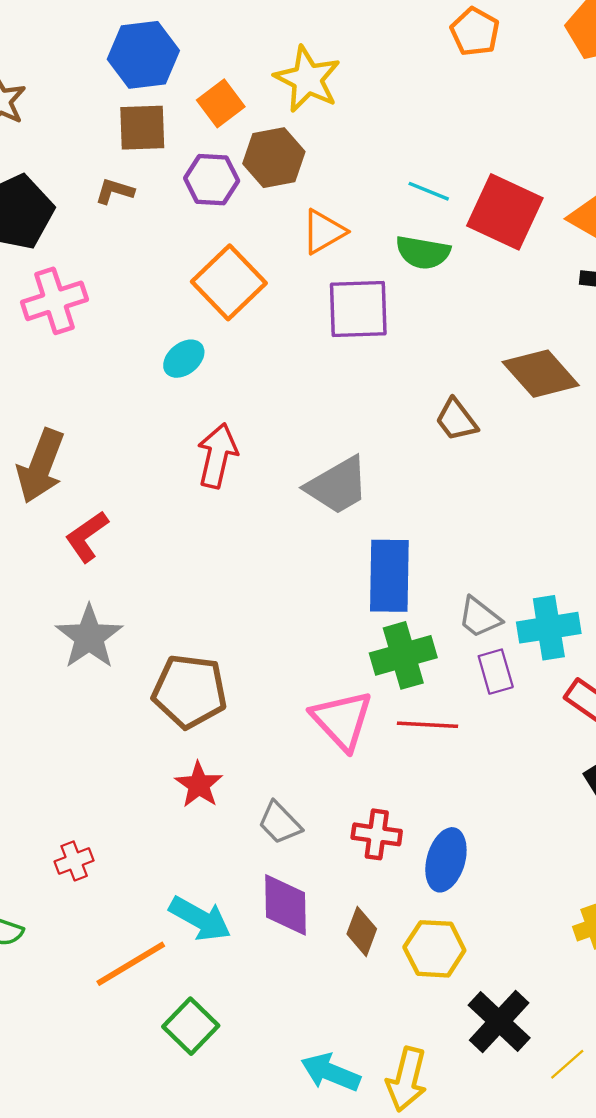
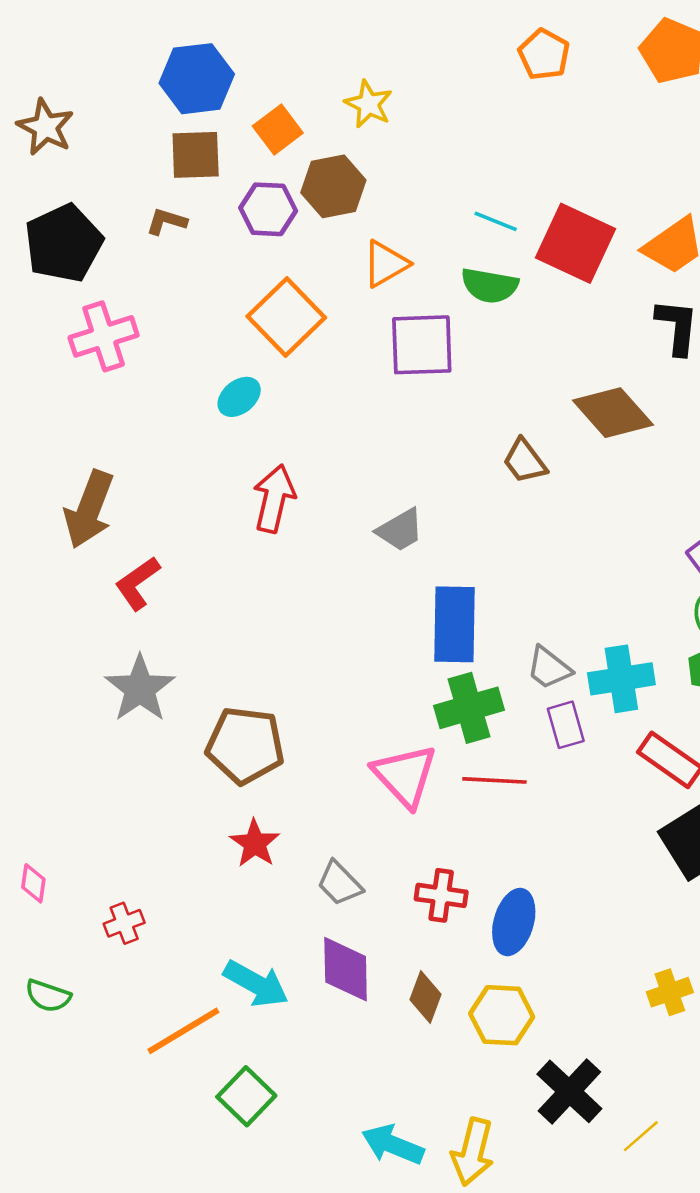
yellow star: (307, 79) -> (369, 104), size x0.7
gray trapezoid: (337, 486) -> (400, 530), size x0.7

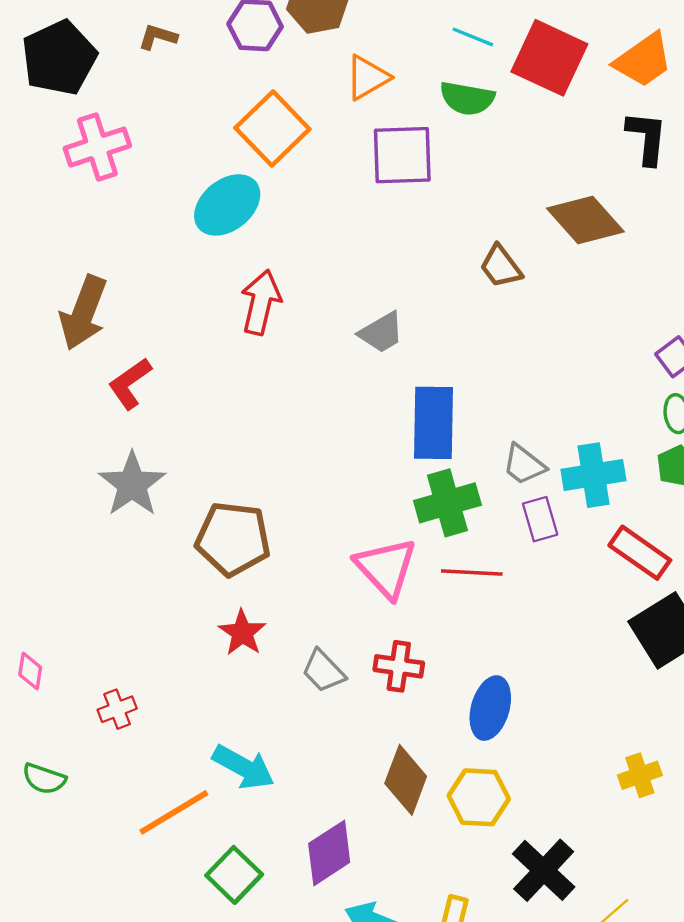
cyan ellipse: (239, 397) -> (227, 205), size x1.6
red cross: (441, 895) -> (399, 666), moved
purple diamond: (346, 969) -> (329, 853), moved, turned 58
brown diamond: (425, 997) -> (406, 780), size x1.4

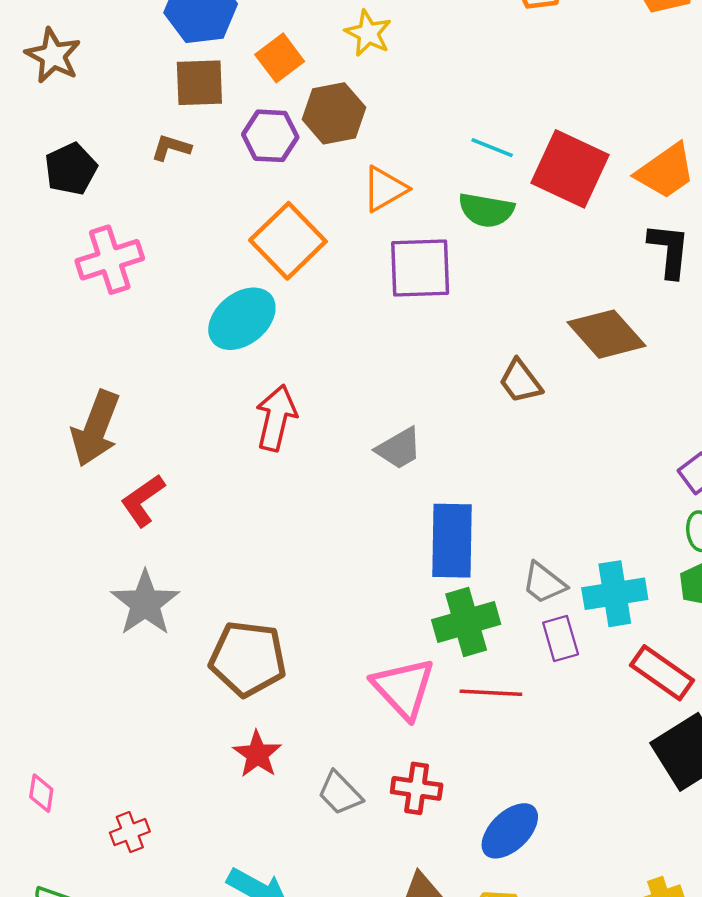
black pentagon: (59, 58) -> (71, 169), size x0.7
blue ellipse: (490, 708) -> (510, 831), turned 30

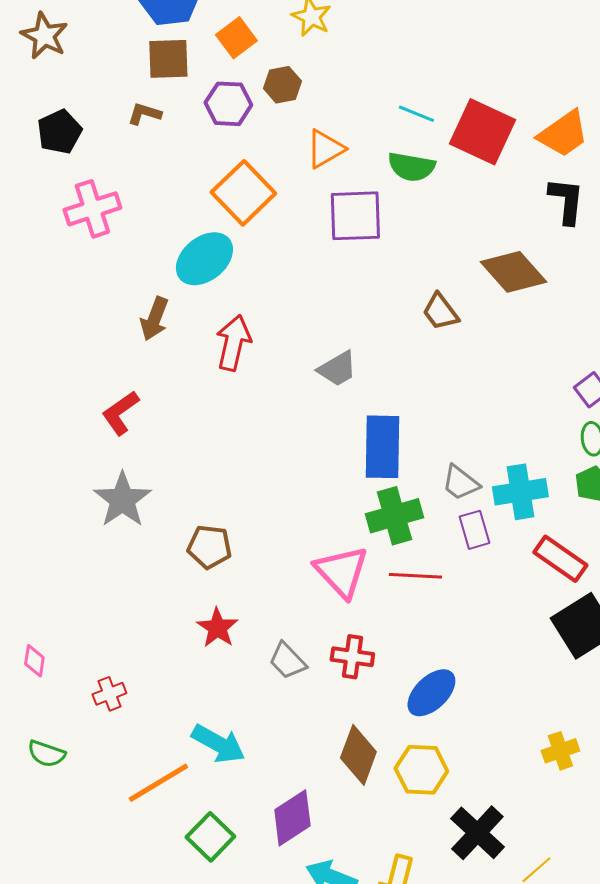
brown hexagon: (334, 113) -> (282, 85), size x0.7
brown arrow: (96, 428) -> (154, 319), moved, size x0.7
brown pentagon: (248, 659) -> (209, 547), size x0.7

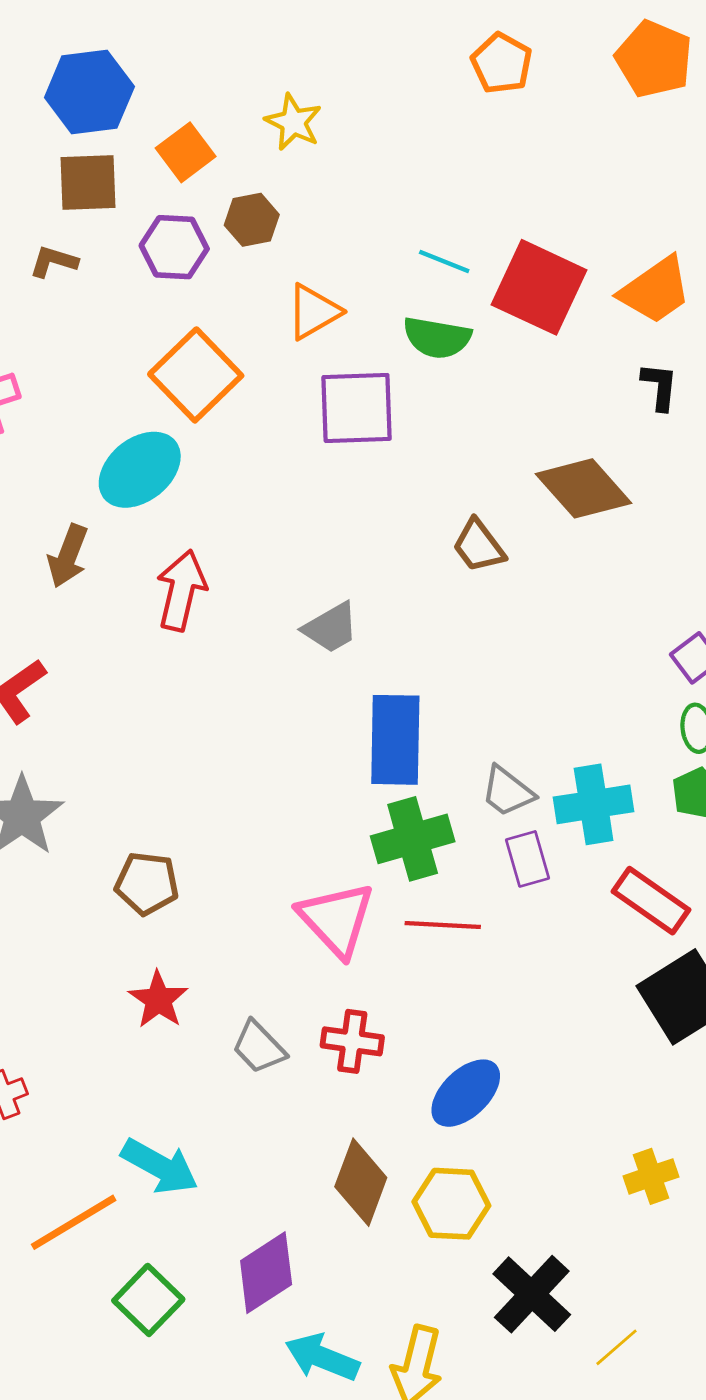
black L-shape: (566, 201) -> (660, 386), size x0.7

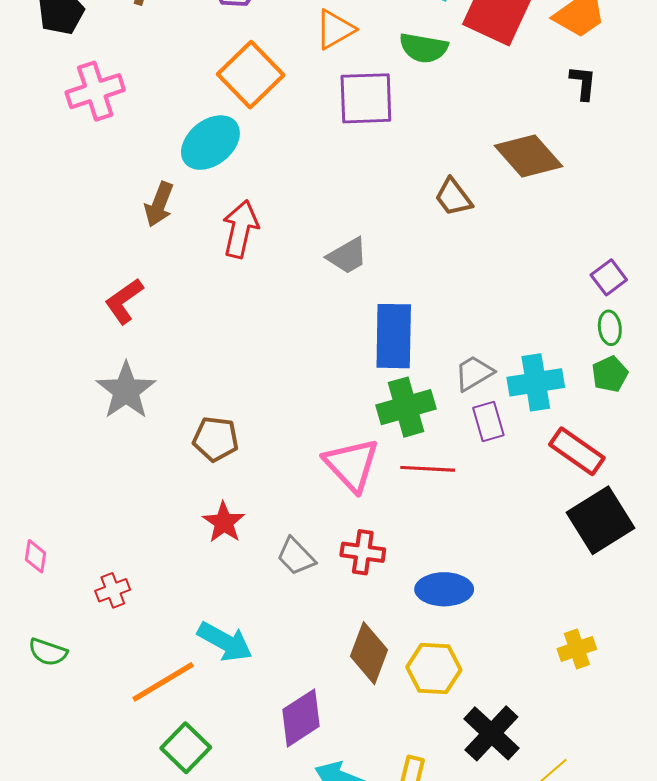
gray trapezoid: (507, 791) -> (474, 373), turned 111
blue ellipse: (466, 1093) -> (444, 589), turned 44
green square: (148, 1300) -> (186, 748), moved

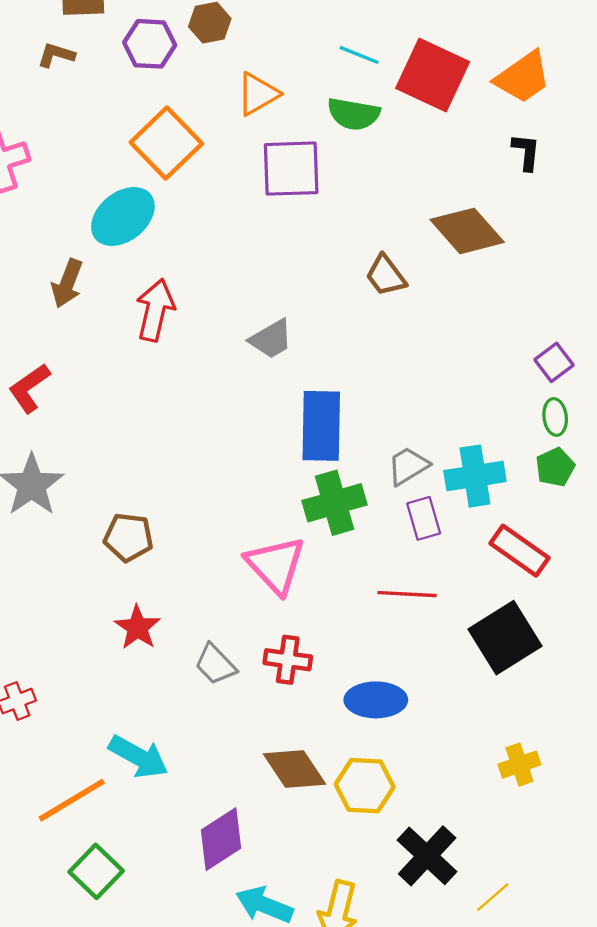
red line: (428, 469) -> (407, 594), moved
black square: (601, 520) -> (505, 638), moved
brown diamond: (369, 653) -> (294, 769), turned -54

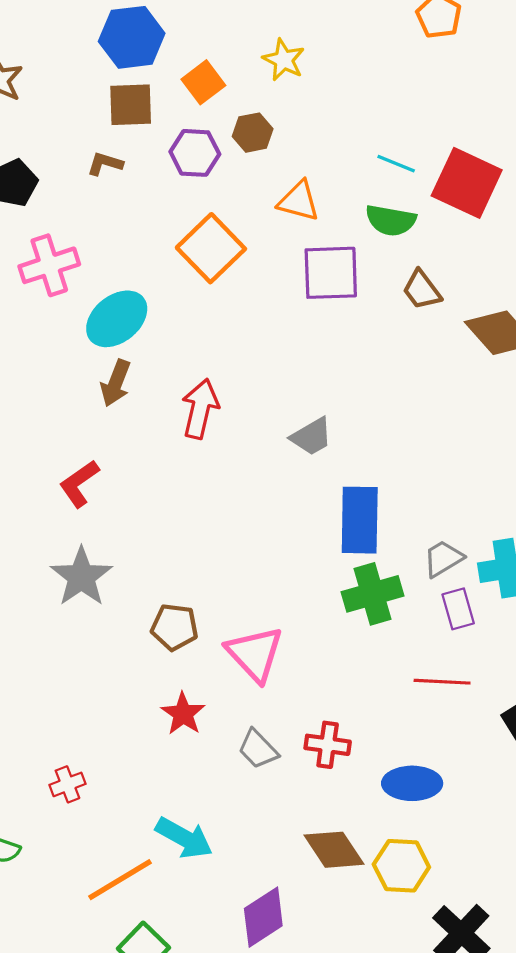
orange triangle: (258, 94) -> (299, 201), turned 45
cyan ellipse: (123, 216) -> (117, 319), moved
brown trapezoid: (386, 276) -> (422, 290), moved
pink triangle: (276, 565) -> (255, 654), moved

